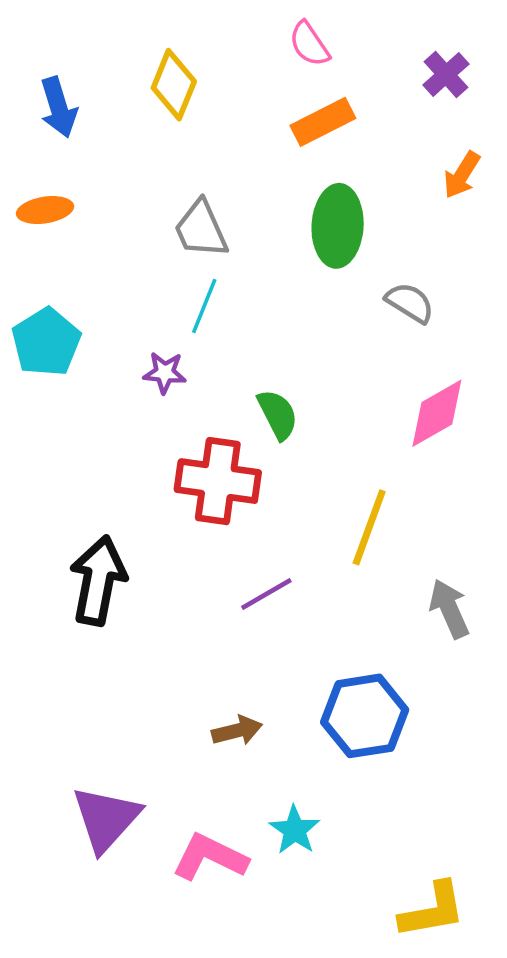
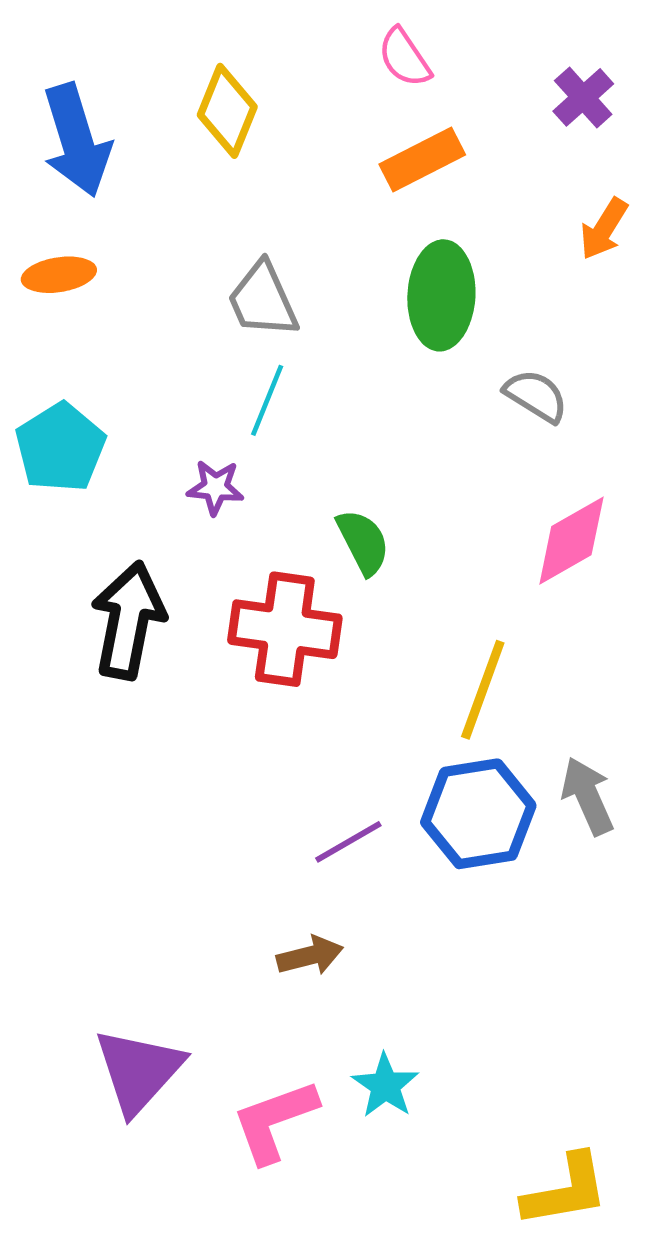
blue arrow: (59, 107) -> (77, 140), size x1.4
black arrow: (98, 580) -> (128, 620), moved
purple line: (266, 594) -> (348, 842), moved
blue hexagon: (365, 716) -> (478, 814), moved
pink L-shape: (210, 857) -> (275, 1121), turned -46

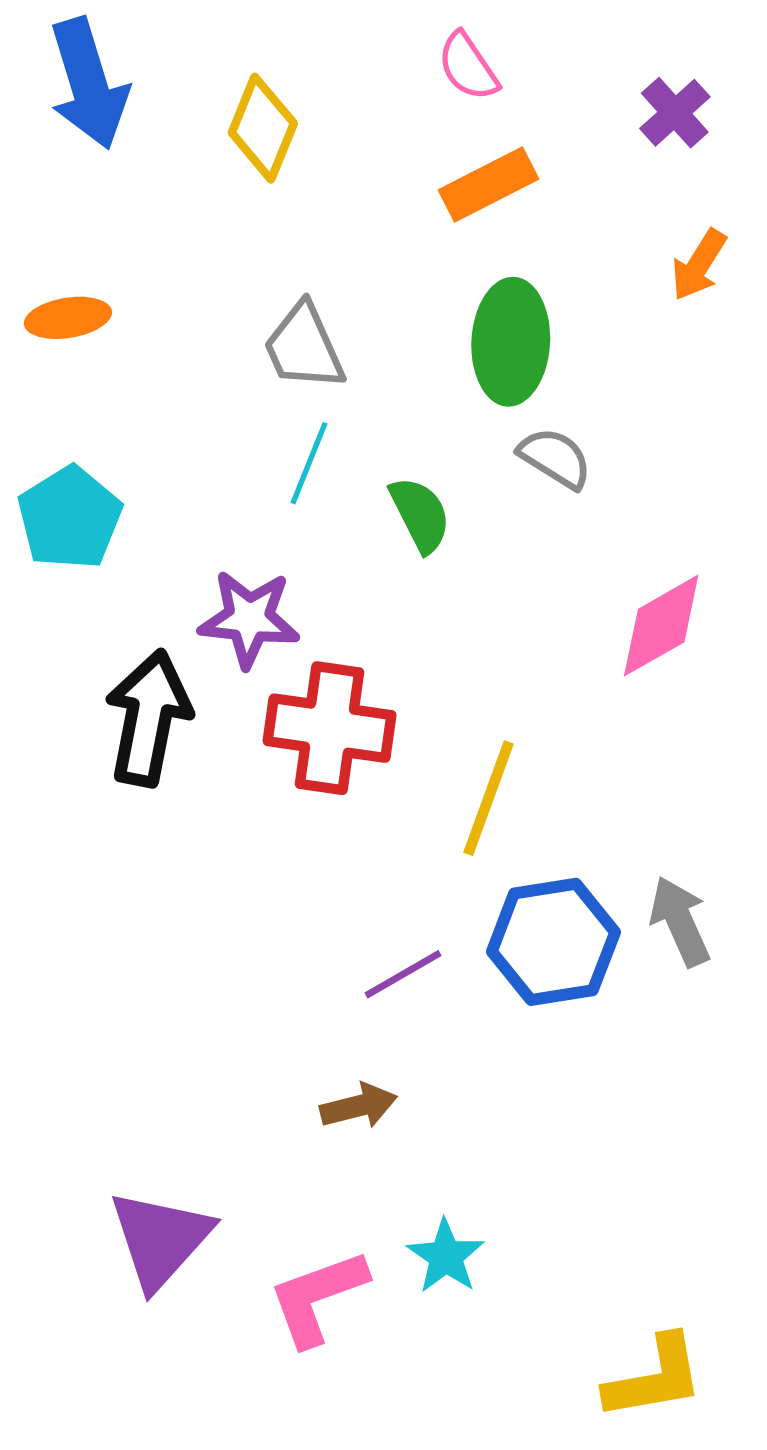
blue arrow: (77, 140) -> (88, 84), moved
gray semicircle: (536, 396) -> (555, 458), moved
purple star: (215, 487) -> (249, 619), moved, size x1.5
green semicircle: (363, 542) -> (420, 514), moved
yellow line: (483, 690) -> (489, 798), moved

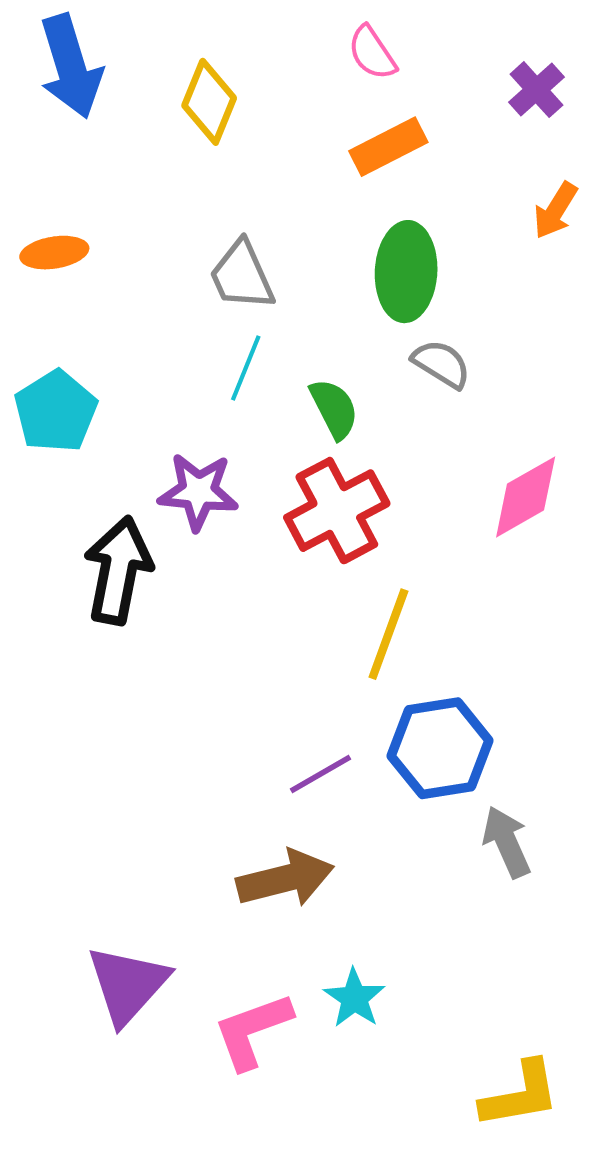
red cross: (330, 728) -> (337, 511), moved, turned -36
gray arrow: (680, 921) -> (507, 842), moved
brown arrow: (359, 1106) -> (285, 879), size x1.6

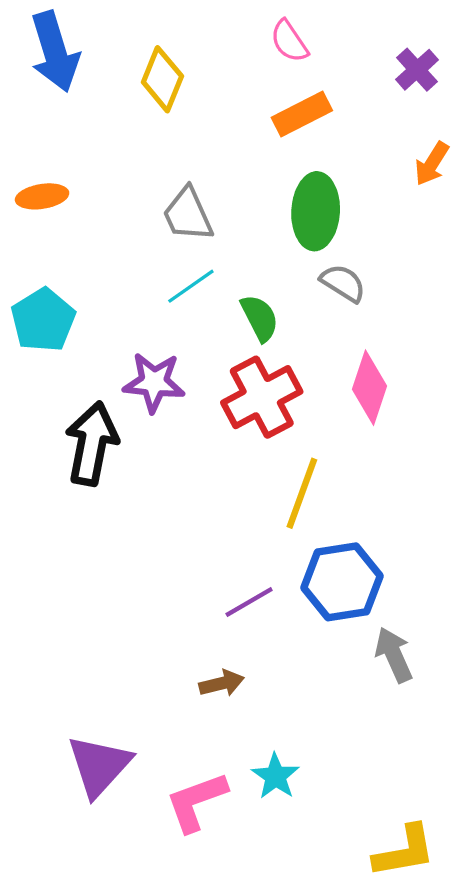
cyan line: (246, 368) -> (191, 286), turned 33
pink diamond: (526, 497) -> (369, 388), moved, turned -42
brown arrow: (285, 879) -> (222, 683), size x0.6

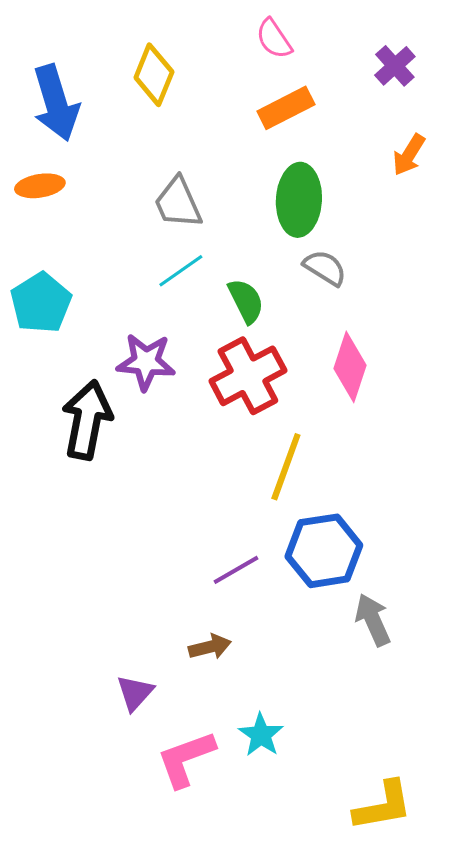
blue arrow: (55, 52) -> (56, 103), moved
purple triangle: (99, 766) -> (135, 693), moved, size x0.6

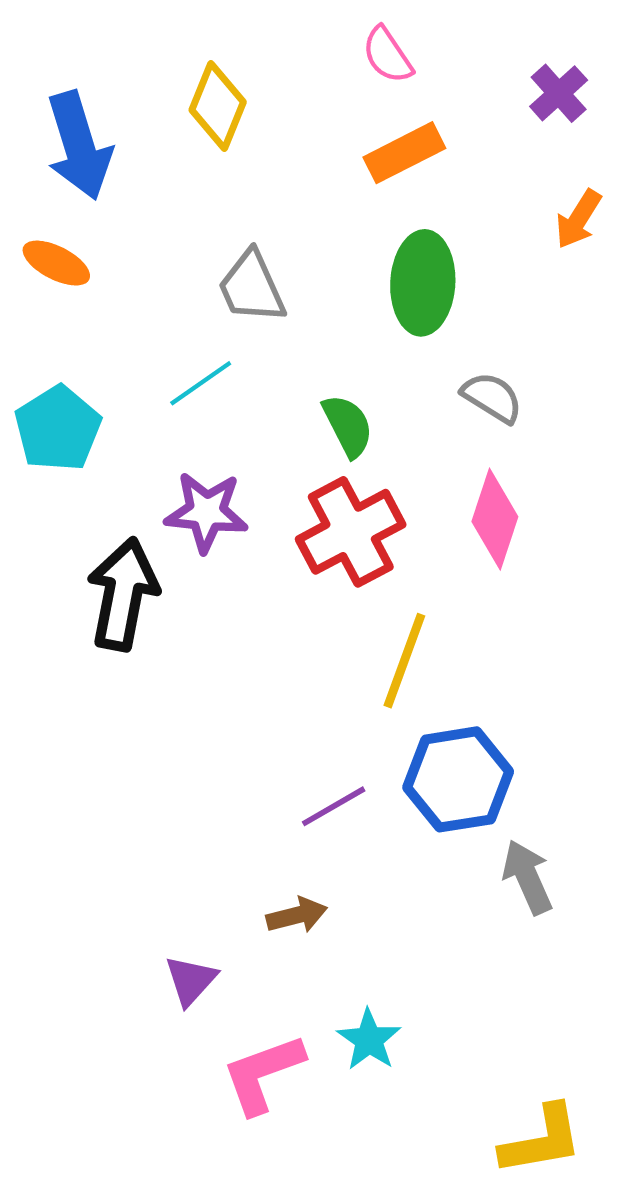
orange ellipse: (40, 186) -> (56, 263), turned 36
gray semicircle: (325, 268) -> (492, 397), moved
cyan line: (181, 271) -> (201, 383), moved

